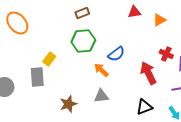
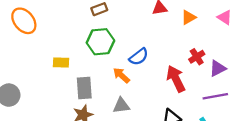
red cross: (166, 54) -> (197, 57), turned 32
yellow rectangle: (49, 59) -> (61, 63), turned 56
gray rectangle: (37, 77) -> (84, 88), moved

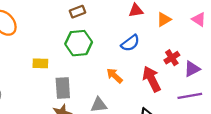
blue semicircle: (139, 57) -> (130, 43), moved
orange arrow: (121, 75) -> (115, 76), moved

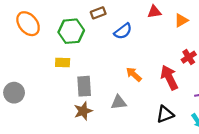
green hexagon: (79, 43) -> (71, 31), moved
blue semicircle: (130, 43) -> (123, 31), moved

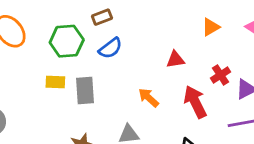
red triangle: (154, 12) -> (175, 59), moved
blue semicircle: (123, 31) -> (110, 48), moved
gray rectangle: (84, 86) -> (85, 91), moved

